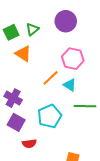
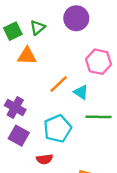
orange triangle: (23, 54) -> (27, 56), turned -30
pink hexagon: (73, 59) -> (99, 62), moved
red semicircle: (29, 144) -> (45, 159), moved

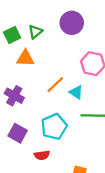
purple cross: (15, 107) -> (14, 96), moved

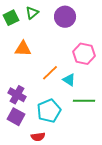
green triangle: (35, 32) -> (32, 13), moved
green square: (12, 35) -> (11, 18), moved
purple cross: (14, 96) -> (17, 95), moved

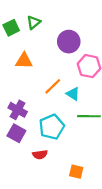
purple circle: (65, 17) -> (69, 42), moved

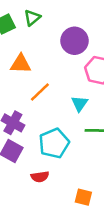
orange line: (53, 86) -> (40, 92), moved
cyan triangle: (73, 94) -> (80, 104), turned 32

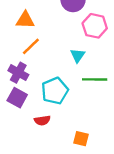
orange line: (40, 92) -> (31, 46), moved

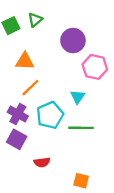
green line: (95, 79) -> (81, 128), moved
cyan pentagon: (55, 91) -> (50, 115), moved

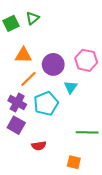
purple circle: (73, 40) -> (53, 64), moved
green line: (81, 128) -> (87, 132), moved

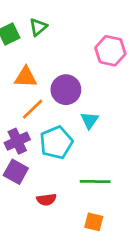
pink hexagon: (86, 60) -> (110, 51), moved
purple cross: (17, 103) -> (17, 141), turned 36
green line: (87, 132) -> (95, 181), moved

